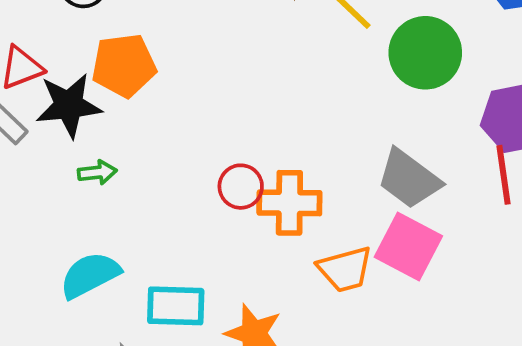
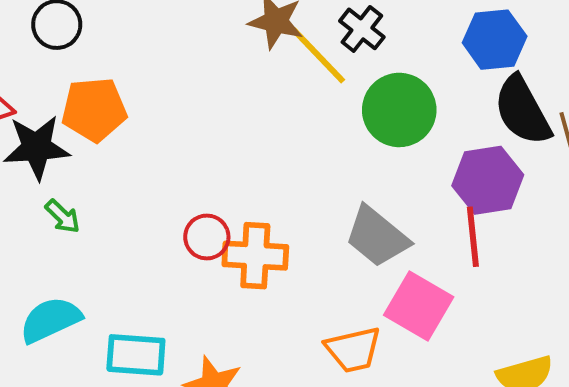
green arrow: (97, 172) -> (62, 216), turned 48
pink square: (408, 247) -> (419, 306), moved
orange trapezoid: (345, 269) -> (353, 350), moved

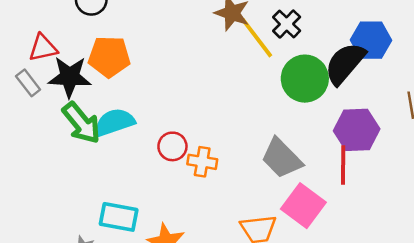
black semicircle: (522, 111) -> (345, 63), moved, turned 63
green arrow: (62, 216) -> (81, 123), size x1.8
orange cross: (255, 256) -> (202, 162), size x0.7
cyan semicircle: (51, 320) -> (115, 122), moved

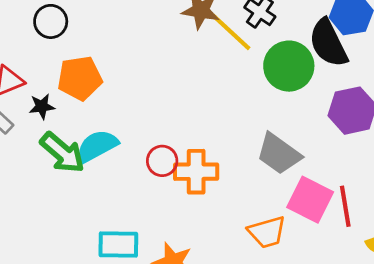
black semicircle: (345, 63) -> (328, 43), turned -57
black star: (70, 77) -> (42, 106), size x0.6
orange cross: (202, 162) -> (196, 172), size x1.4
red line: (343, 165) -> (345, 206), moved

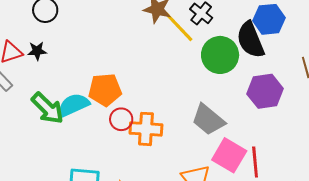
orange pentagon: (80, 78) -> (105, 90), moved
black star: (42, 106) -> (37, 51), moved

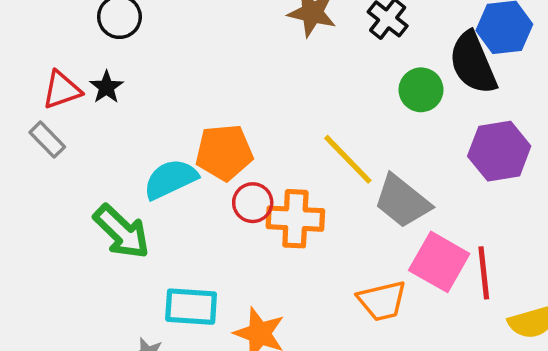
yellow line: (179, 27) -> (348, 159), moved
black star: (37, 51) -> (106, 87), turned -30
green circle: (220, 55) -> (421, 90), size x0.7
green arrow: (47, 108) -> (122, 232), moved

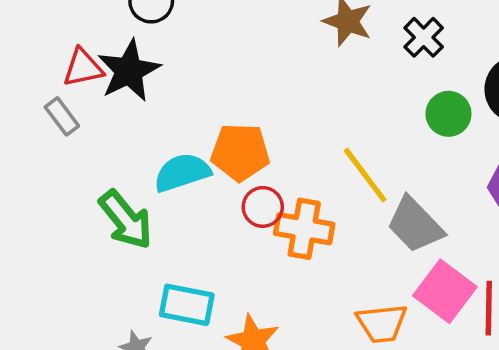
black star: (106, 87) -> (129, 71), size x1.8

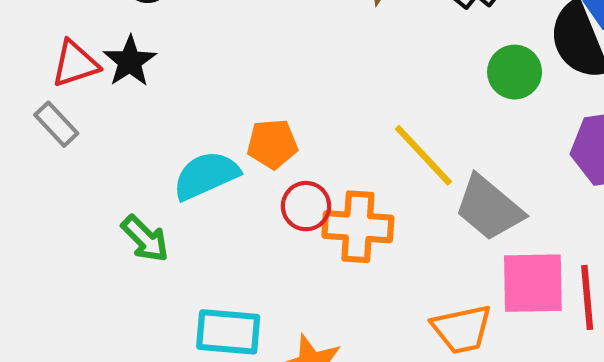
black star: (129, 71) -> (130, 61), size x0.7
orange pentagon: (240, 152) -> (272, 144), size x0.7
green arrow: (126, 220) -> (145, 239), size x0.7
pink square: (445, 291) -> (533, 283), turned -32

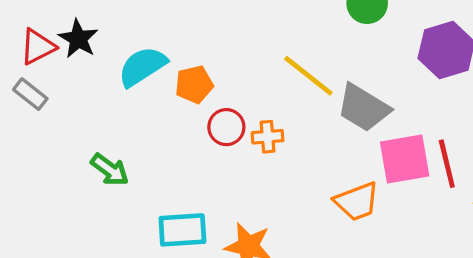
cyan semicircle: (206, 175) -> (142, 67), moved
orange cross: (358, 227) -> (268, 137), size x0.6

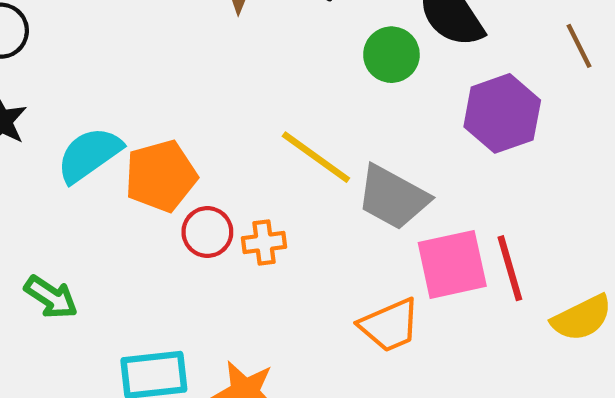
orange pentagon: (194, 84) -> (161, 176), size x1.4

